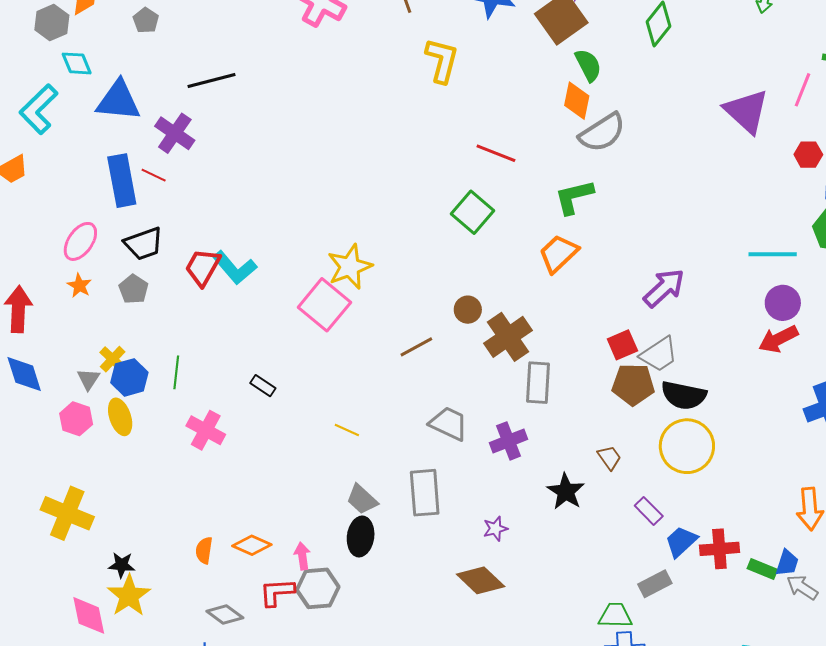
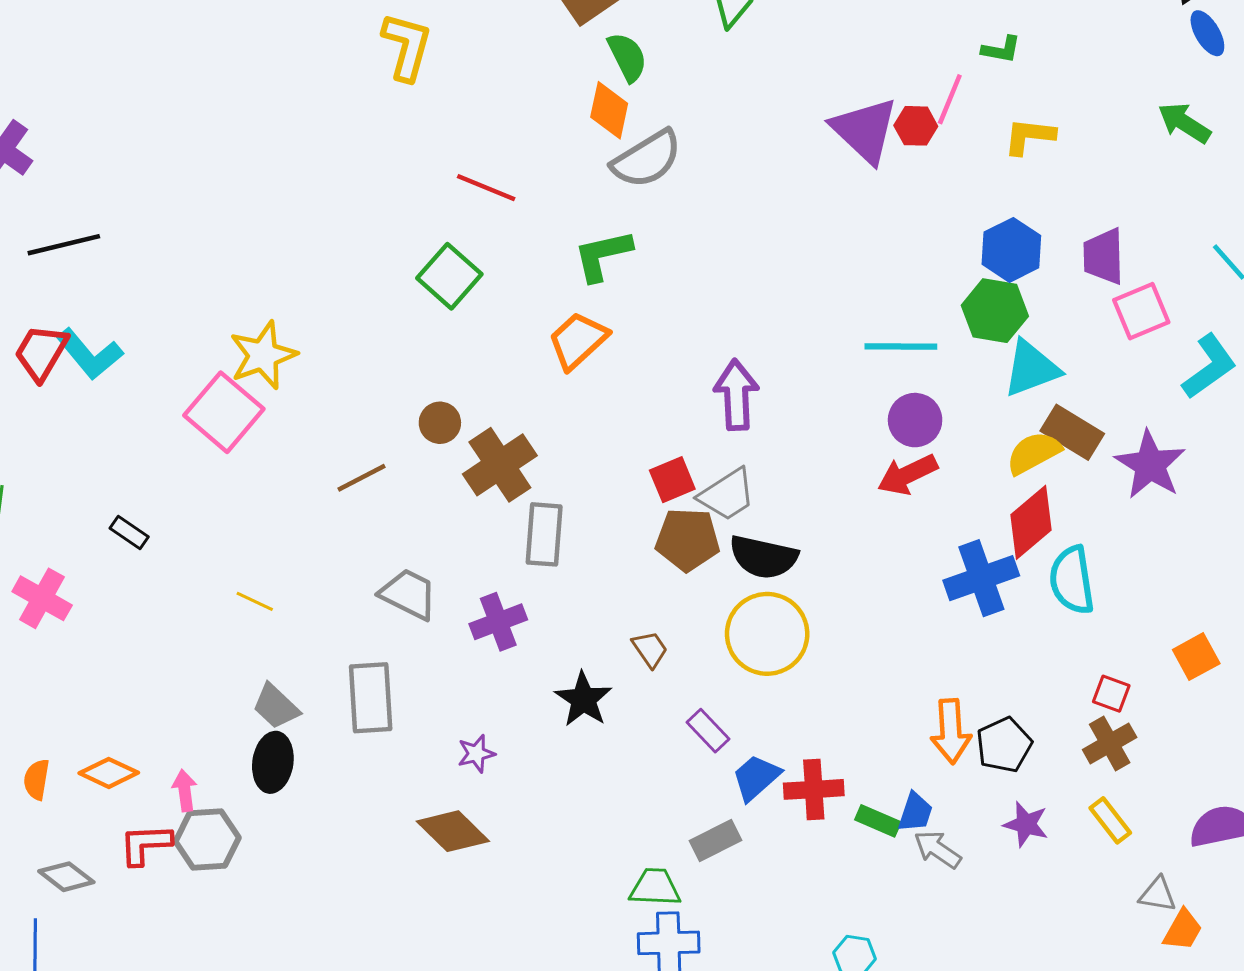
black line: (212, 81) -> (64, 245), moved
red hexagon: (808, 155) -> (916, 126), moved
purple arrow: (664, 288) -> (736, 395), turned -51

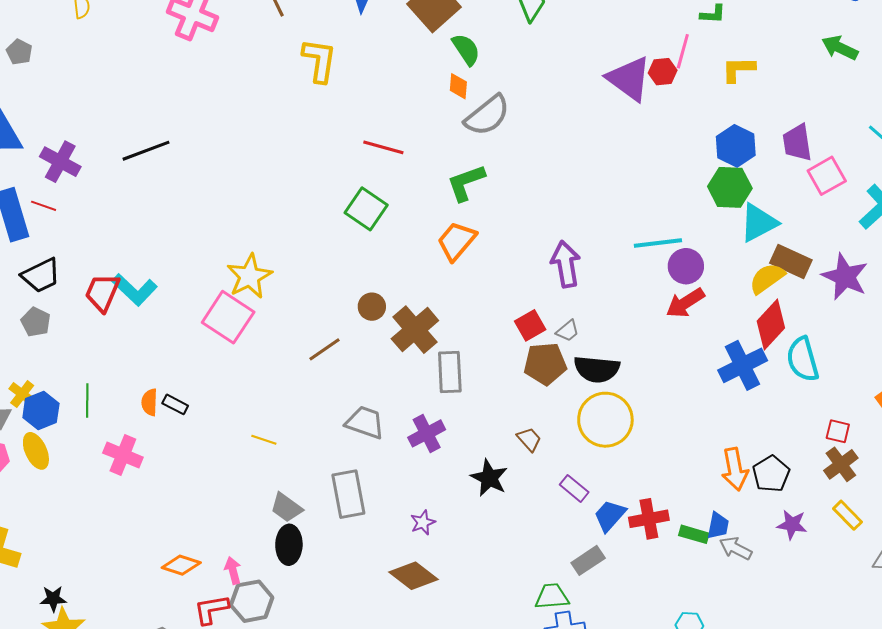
orange diamond: (609, 110) -> (458, 86), size x0.7
black line: (64, 245) -> (146, 151), moved
cyan line: (901, 347) -> (658, 243), moved
gray trapezoid: (727, 495) -> (568, 331), size x0.6
orange semicircle: (37, 779) -> (149, 402), moved

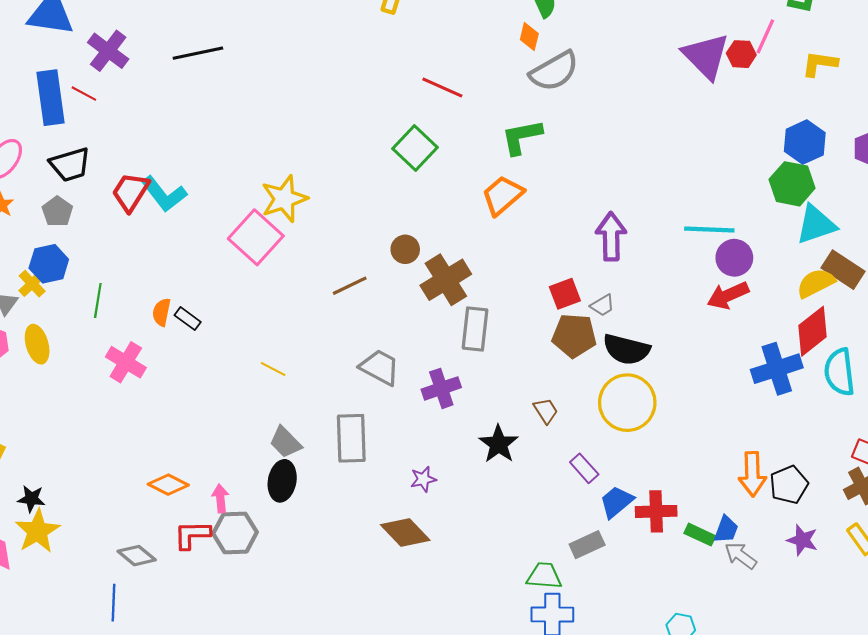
blue hexagon: (41, 410) -> (49, 264), moved

